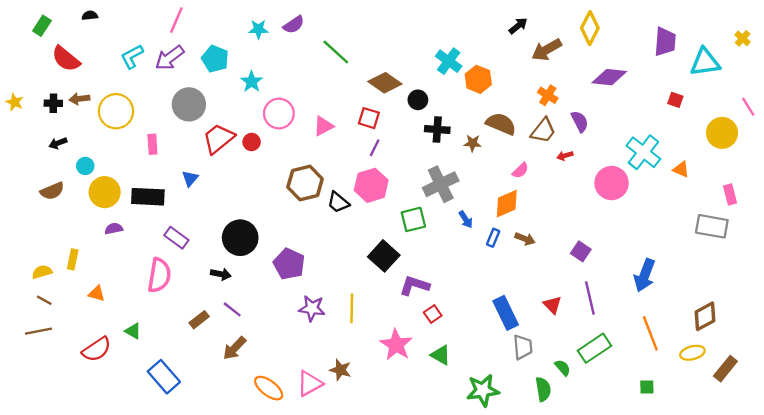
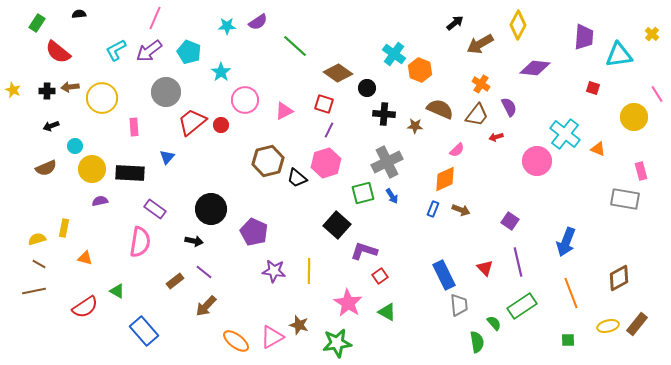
blue arrow: (466, 219) -> (392, 196), moved
yellow ellipse: (692, 353) -> (608, 326), moved
green star: (483, 390) -> (337, 343), moved

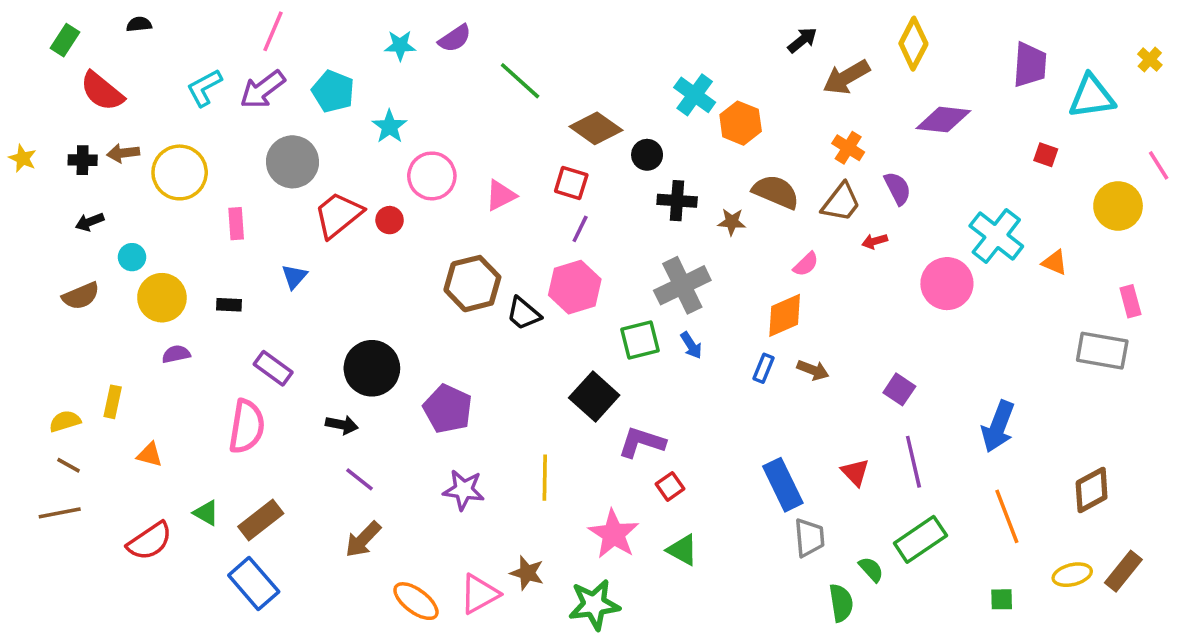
black rectangle: (130, 173) -> (229, 305), size x0.5
purple star: (274, 271) -> (464, 490), moved
brown rectangle: (175, 281) -> (261, 520), moved, size x1.4

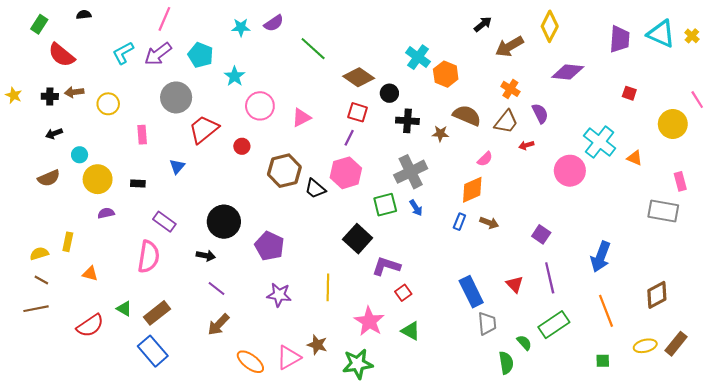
cyan triangle: (1092, 97) -> (661, 34), moved, turned 32
yellow circle: (180, 172) -> (108, 104), size x0.7
red square: (571, 183) -> (358, 112), moved
red circle: (390, 220) -> (242, 146), moved

